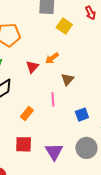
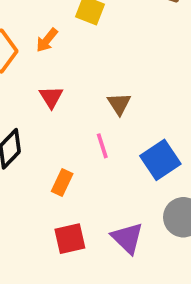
orange arrow: (52, 58) -> (47, 40), moved
blue square: (82, 115) -> (160, 160), size x1.5

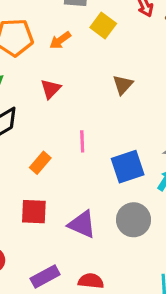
brown triangle: (119, 104) -> (123, 85), moved
purple triangle: (127, 238) -> (82, 224), turned -36

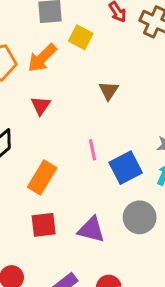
orange arrow: (60, 40) -> (42, 58), size x1.5
pink line: (82, 141) -> (92, 150), moved
orange rectangle: (40, 163) -> (42, 177), size x1.5

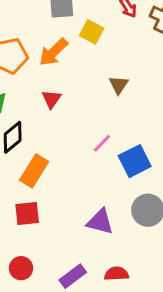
pink line: (92, 150) -> (102, 143), turned 55
orange rectangle: (42, 177) -> (34, 171), moved
red square: (44, 225) -> (27, 214), moved

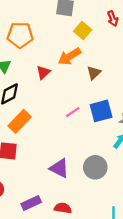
orange arrow: (53, 52) -> (69, 56), moved
blue square: (135, 161) -> (101, 111), moved

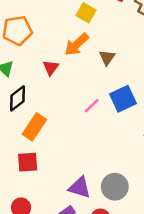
gray circle: (95, 167) -> (115, 187), moved
purple triangle: (59, 168) -> (80, 187), moved

